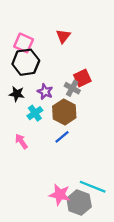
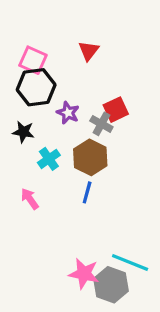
purple star: (45, 92) -> (68, 113), moved
blue line: (62, 137) -> (87, 192), turned -35

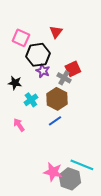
black hexagon: (36, 87) -> (38, 55), moved
blue line: (87, 192) -> (55, 121), turned 40

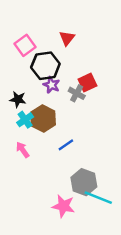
pink square: (21, 38) -> (25, 45), turned 30
brown hexagon: (57, 99) -> (43, 119), moved
cyan cross: (31, 100) -> (25, 120), moved
gray hexagon: (70, 179) -> (84, 182), moved

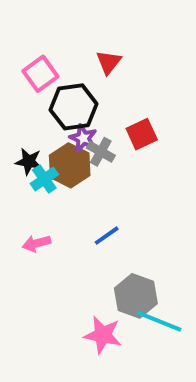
gray cross: (77, 93) -> (101, 152), moved
brown hexagon: (43, 119) -> (70, 165), moved
cyan cross: (25, 120) -> (44, 179), moved
pink arrow: (23, 150) -> (37, 243), turned -70

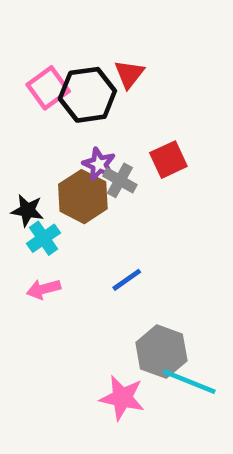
black hexagon: (74, 107) -> (87, 95), moved
black star: (29, 161) -> (27, 210), moved
cyan cross: (44, 179) -> (44, 238), moved

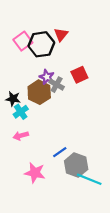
blue line: (127, 280) -> (60, 152), moved
pink star: (122, 398) -> (35, 173), moved

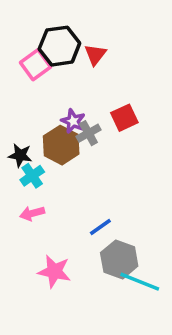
black hexagon: (41, 44) -> (59, 46), moved
gray cross: (57, 85) -> (88, 133), turned 32
blue line: (60, 152) -> (100, 227), moved

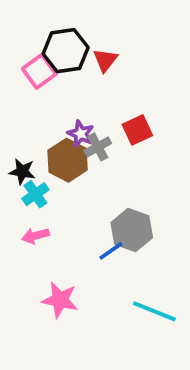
gray hexagon: (119, 259) -> (132, 230), moved

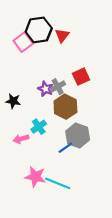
purple star: (81, 134) -> (45, 89), moved
brown hexagon: (68, 160) -> (65, 107), moved
cyan cross: (35, 194) -> (39, 127), moved
cyan line: (154, 311) -> (58, 183), moved

